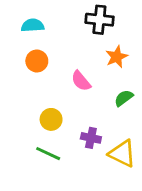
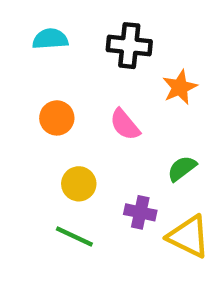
black cross: (99, 20) -> (129, 46), moved
orange circle: (37, 61) -> (57, 118), moved
green semicircle: (124, 98) -> (182, 168), moved

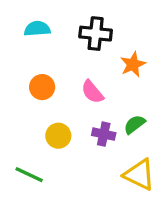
purple cross: (140, 212) -> (104, 134), moved
green line: (74, 237) -> (29, 175), moved

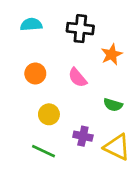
green semicircle: (135, 124) -> (113, 105), turned -126
purple cross: (104, 134) -> (83, 136), moved
green line: (29, 175) -> (43, 151), moved

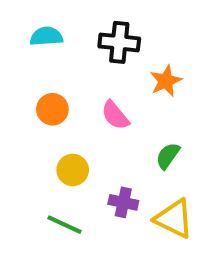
green semicircle: (113, 105) -> (168, 156), turned 108

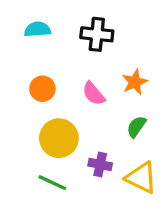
orange star: (166, 81) -> (135, 82), moved
yellow circle: (73, 170) -> (59, 138), size x1.5

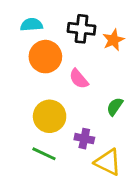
orange star: (135, 82) -> (113, 40), moved
orange circle: (42, 89) -> (45, 57), moved, size x1.5
yellow triangle: (141, 178) -> (108, 162), moved

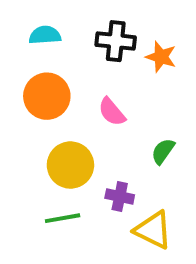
orange star: (113, 40) -> (161, 57), turned -30
orange circle: (45, 57) -> (47, 96), moved
green line: (44, 154) -> (63, 218), turned -35

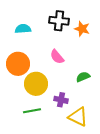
cyan semicircle: (45, 35) -> (23, 29), moved
orange circle: (47, 96) -> (18, 64), moved
green semicircle: (163, 151) -> (83, 77), turned 32

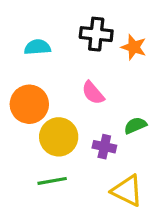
purple cross: (61, 100) -> (104, 147), moved

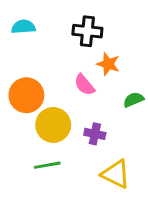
cyan semicircle: (37, 47) -> (23, 27), moved
orange star: (134, 47) -> (108, 64), moved
green semicircle: (135, 125) -> (134, 100), moved

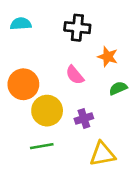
orange star: (108, 64) -> (108, 57), moved
purple cross: (95, 134) -> (84, 118), turned -30
yellow triangle: (116, 174) -> (102, 154), turned -36

